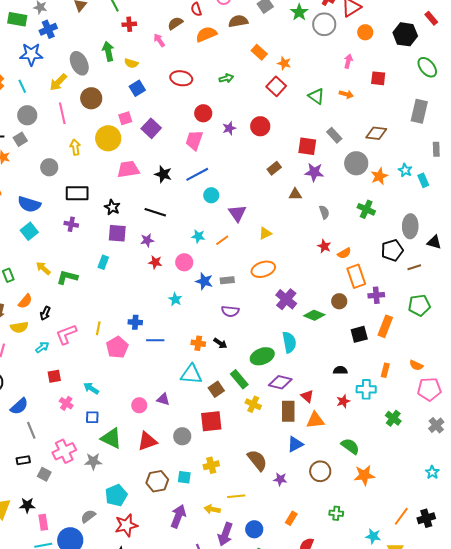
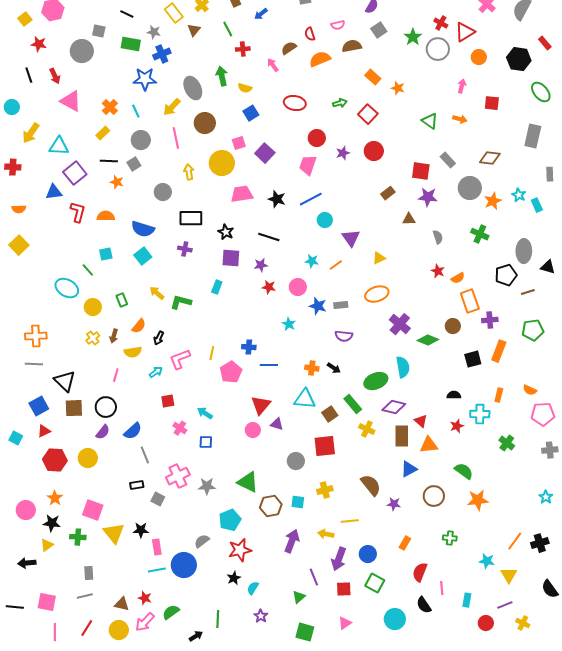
red square: (276, 86) -> (368, 114), moved
gray cross: (436, 425) -> (550, 450), turned 35
green triangle: (111, 438) -> (248, 482), moved
red triangle: (147, 441) -> (261, 405), moved, turned -30

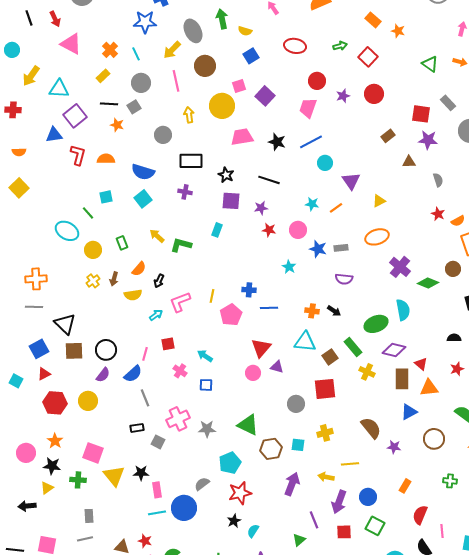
pink line: (116, 375) -> (145, 354), moved

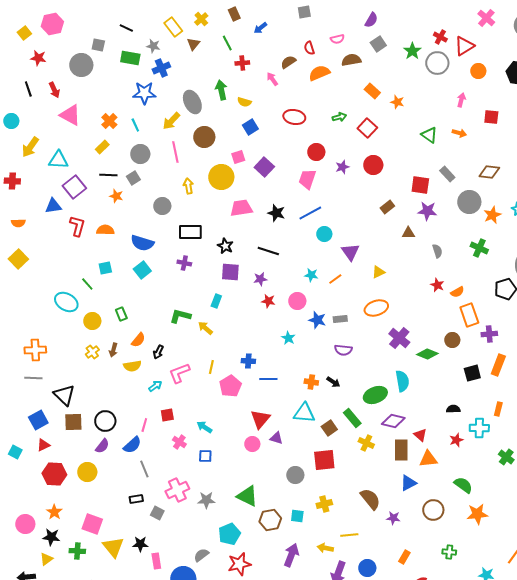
yellow arrow: (157, 236) -> (205, 328), moved

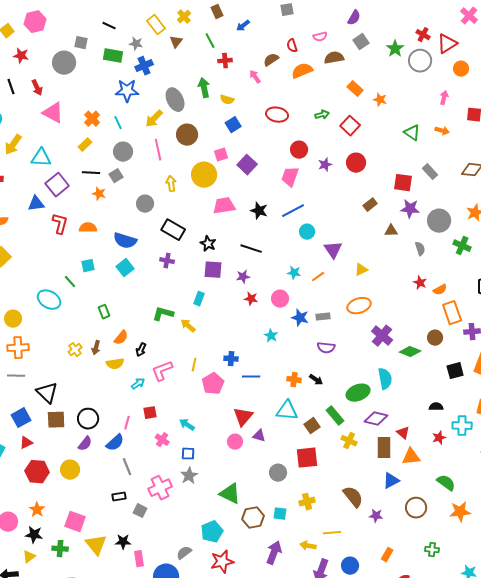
gray circle: (469, 202) -> (439, 221), moved
black rectangle: (190, 232) -> (173, 230), turned 30
yellow circle: (92, 321) -> (13, 319), moved
gray star: (206, 500) -> (189, 476), moved, turned -30

